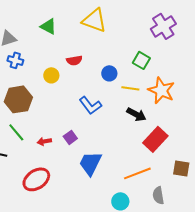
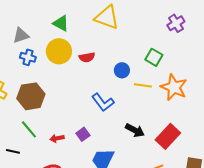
purple cross: (163, 26) -> (176, 23), size x0.7
yellow circle: (51, 75) -> (59, 51), moved, size x1.6
black arrow: (136, 114) -> (135, 130), moved

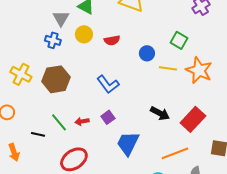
gray triangle: (21, 35) -> (61, 18), moved, turned -42
yellow circle: (59, 51) -> (84, 34), size x0.7
blue L-shape: (103, 102) -> (108, 84), moved
green line: (29, 129) -> (59, 122), moved

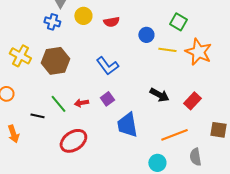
red rectangle: (193, 119) -> (192, 101), size x0.7
blue trapezoid: (128, 143) -> (127, 125), turned -36

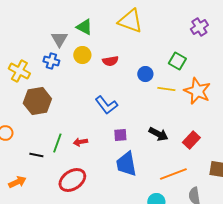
yellow cross: (20, 56) -> (19, 71), moved
brown hexagon: (55, 61) -> (37, 101), moved
purple square: (107, 99) -> (120, 135), moved, turned 32
green line: (58, 104) -> (57, 143), turned 60
orange arrow: (13, 134) -> (17, 182), moved, turned -96

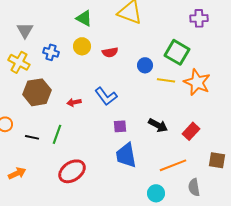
purple cross: (199, 27) -> (199, 18), turned 30
gray triangle: (59, 39) -> (25, 30), moved
green square: (177, 61) -> (177, 52), size x1.4
red arrow: (80, 142) -> (74, 102), moved
black line: (36, 155) -> (32, 137), moved

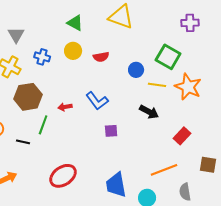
black arrow: (158, 125) -> (149, 112), moved
green line: (57, 134) -> (43, 125), moved
blue trapezoid: (126, 155) -> (116, 185), moved

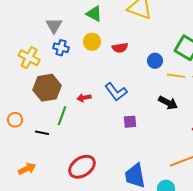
gray triangle: (16, 35) -> (54, 26), moved

